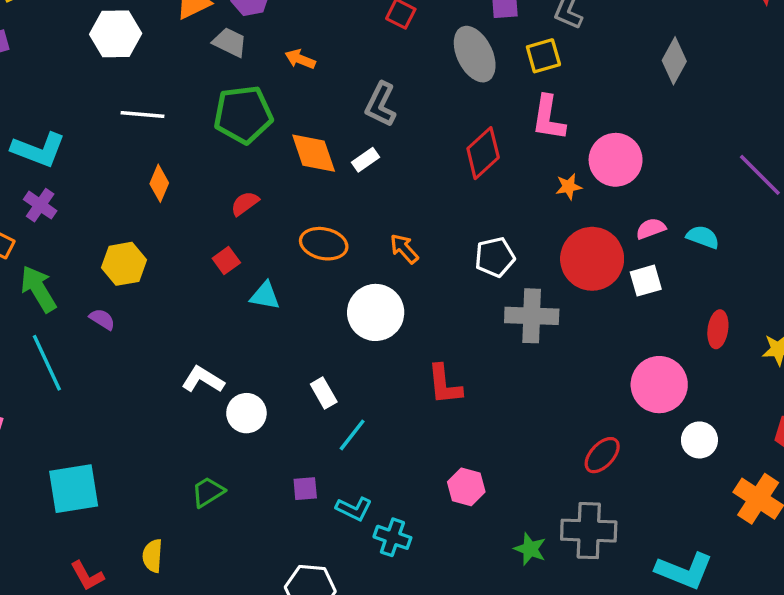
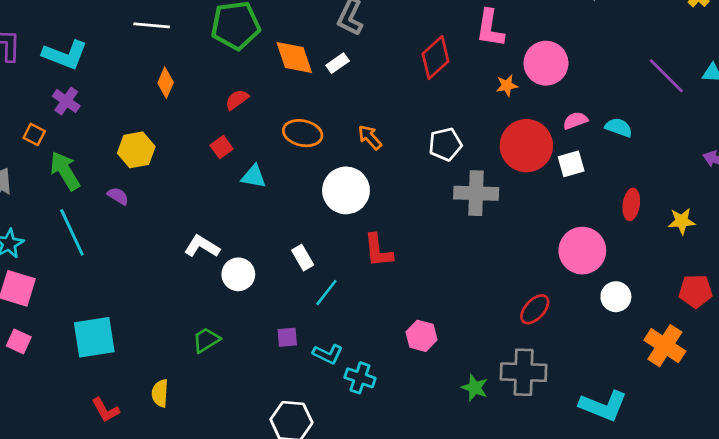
red L-shape: (444, 385) -> (378, 251), moved

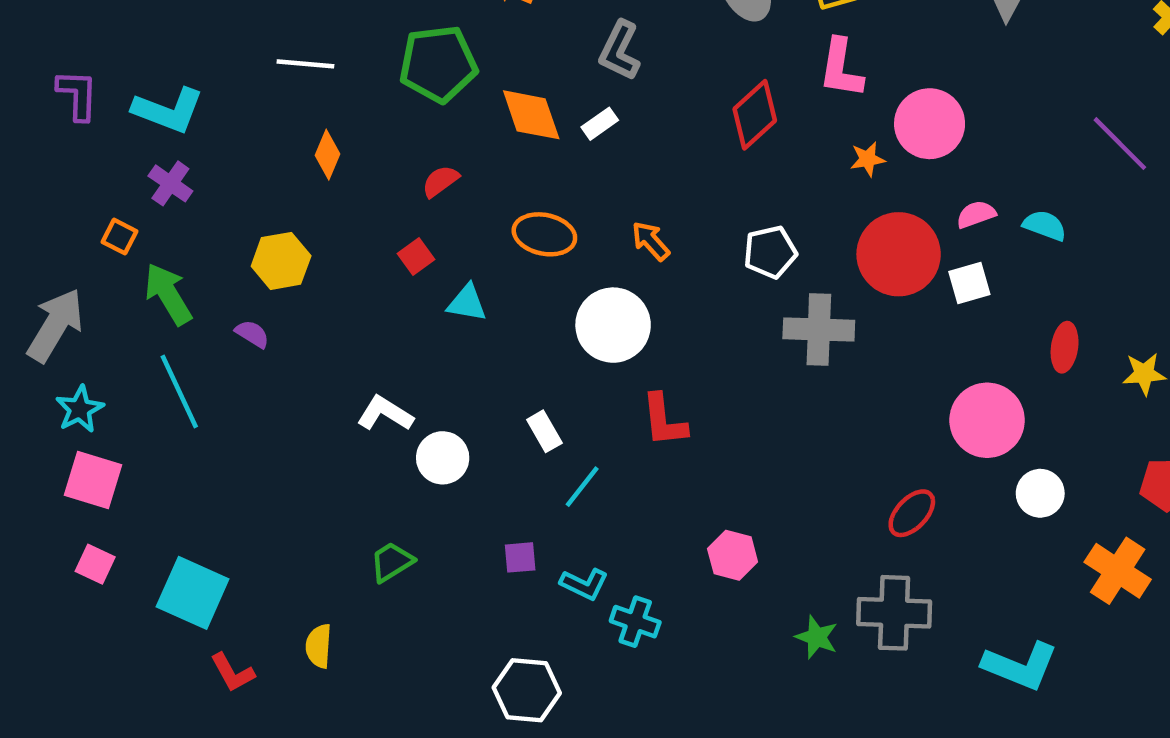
cyan square: (94, 337) -> (193, 593), moved, turned 33

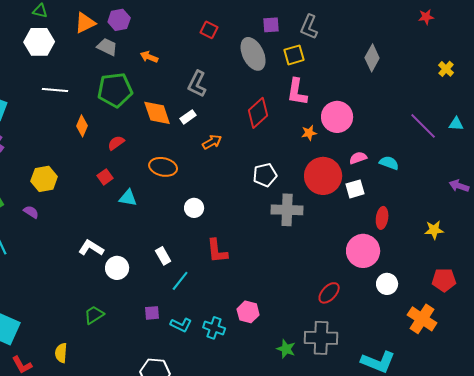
orange diamond: (328, 155) -> (82, 126), moved
orange arrow: (651, 241) -> (212, 142), moved, turned 102
white circle: (613, 325) -> (194, 208), size x0.6
red ellipse: (1065, 347) -> (382, 218), moved
cyan cross: (635, 622) -> (214, 328), moved

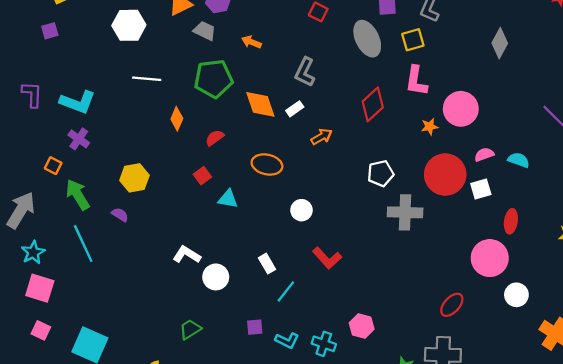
red L-shape: (217, 251) -> (327, 258), turned -36

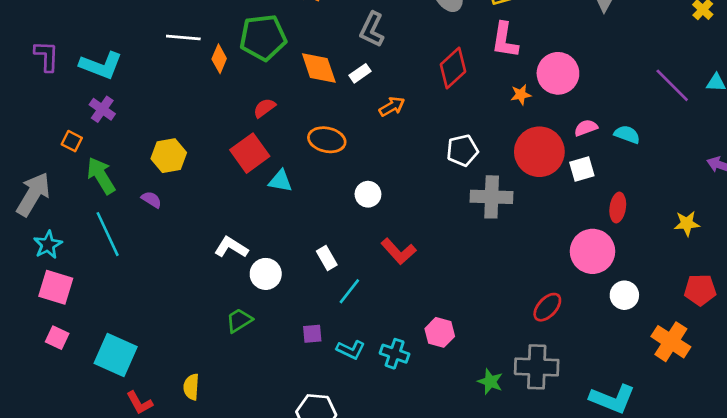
orange diamond: (177, 119) -> (219, 59), moved
red square: (202, 176) -> (250, 153), size x1.8
green trapezoid: (190, 329) -> (239, 320), moved

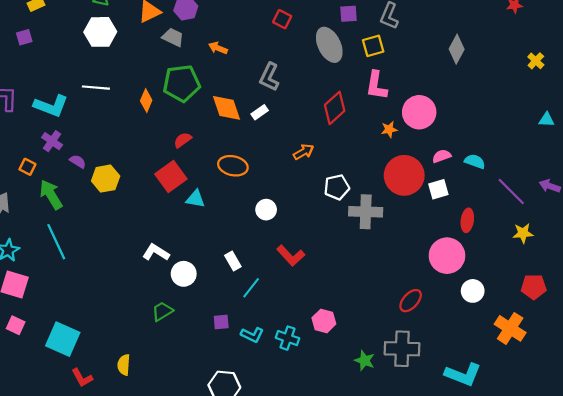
white line: (183, 37) -> (96, 88), moved
purple line: (672, 85) -> (511, 191), moved
orange arrow: (392, 107) -> (304, 152), moved
white pentagon: (462, 150) -> (337, 187), moved
purple semicircle: (151, 200) -> (78, 161), moved

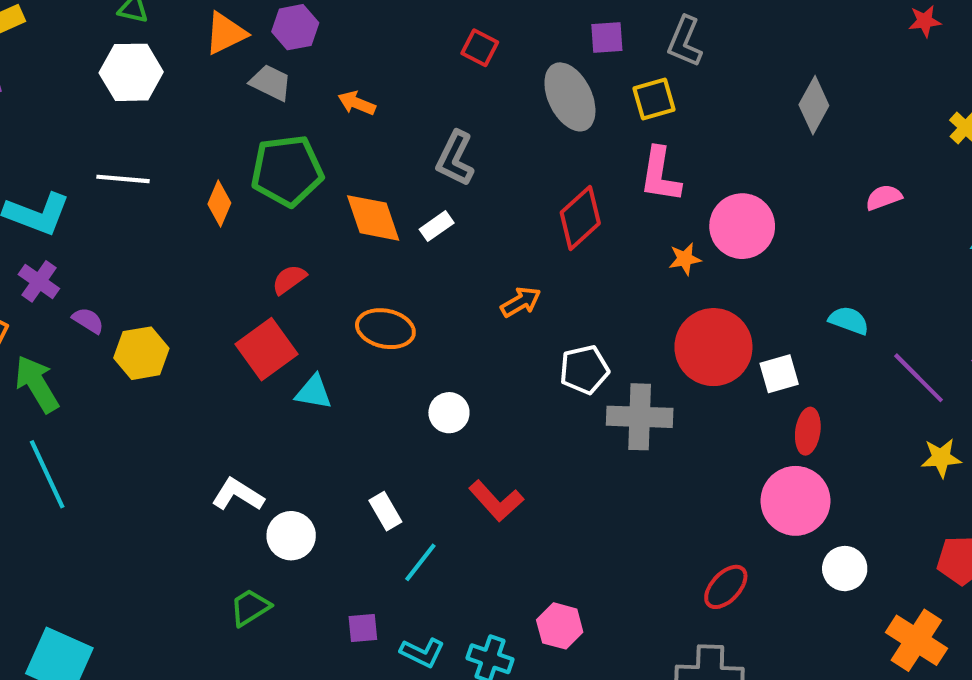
pink semicircle: (442, 156) -> (884, 197), moved
red ellipse: (467, 220) -> (808, 431), moved

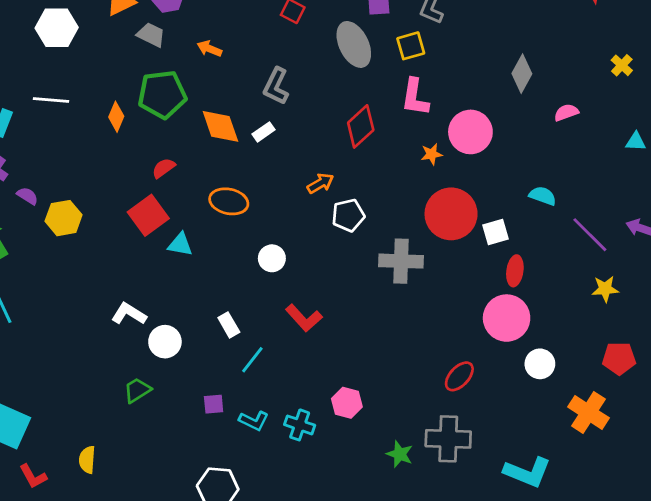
gray diamond: (814, 105) -> (522, 74), moved
white pentagon: (584, 370) -> (348, 215), moved

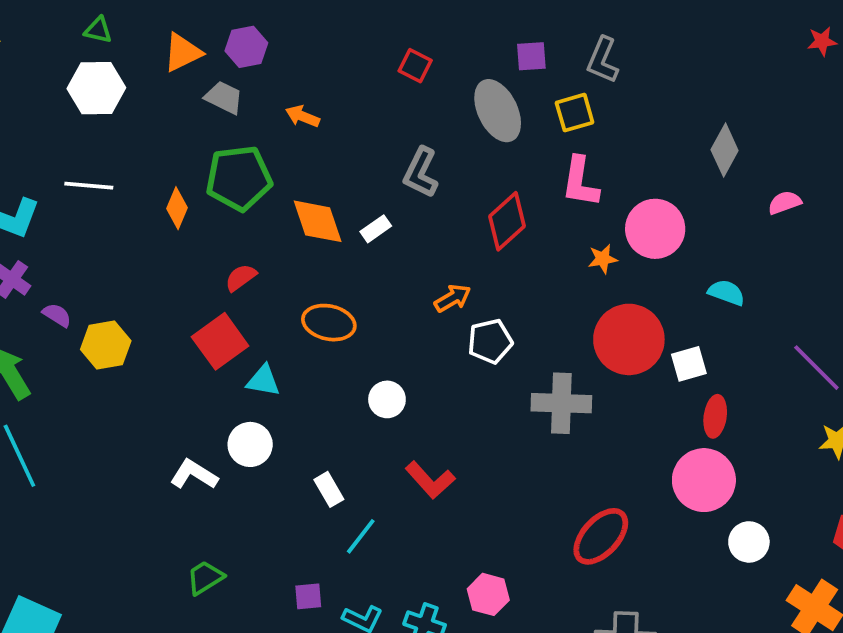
gray L-shape: (276, 86) -> (421, 173), moved
cyan semicircle: (543, 196) -> (726, 293), moved
white circle: (165, 342) -> (250, 444), moved
red ellipse: (459, 376) -> (601, 536), moved, size x1.4

